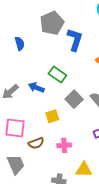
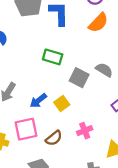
blue arrow: (36, 88) -> (38, 101), moved, turned -42

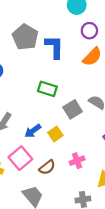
gray square: (79, 78) -> (73, 109), turned 30
pink square: (26, 129) -> (20, 158), turned -30

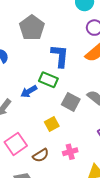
blue L-shape: (54, 47) -> (60, 56), moved
gray square: (73, 109) -> (71, 102), turned -36
blue arrow: (33, 131) -> (29, 91), moved

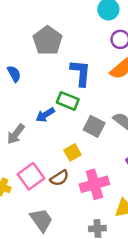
pink cross: (70, 152) -> (94, 184), size x1.6
brown semicircle: (41, 155) -> (59, 178), moved

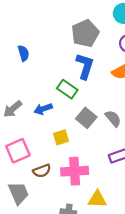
gray pentagon: (48, 41) -> (85, 33), moved
blue arrow: (45, 115) -> (43, 109), moved
brown semicircle: (59, 178) -> (42, 171), moved

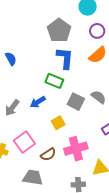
gray trapezoid: (19, 193) -> (33, 178), turned -45

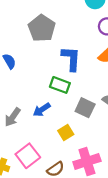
gray pentagon: (59, 30) -> (42, 28), moved

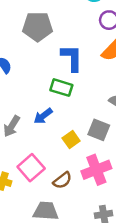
gray pentagon: (42, 28) -> (37, 27), turned -30
gray square: (85, 108) -> (99, 130), moved

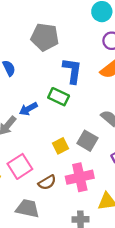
blue arrow: (43, 116) -> (28, 109), moved

